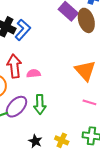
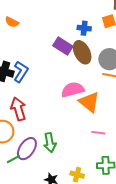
pink semicircle: (34, 73) -> (73, 90), moved, size x1.6

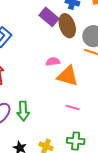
pink semicircle: (73, 90) -> (53, 62), size x0.6
orange triangle: (89, 102) -> (68, 76), turned -30

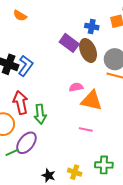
pink line: (73, 108) -> (86, 129), moved
green arrow: (23, 111) -> (40, 114), moved

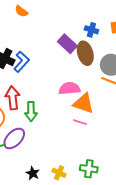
pink semicircle: (76, 87) -> (69, 88), size x1.5
pink line: (86, 129) -> (80, 122), moved

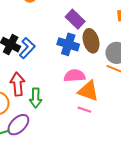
blue cross: (91, 30) -> (68, 44), moved, size x1.5
purple rectangle: (67, 44) -> (75, 19), moved

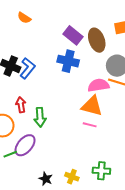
brown ellipse: (91, 41) -> (97, 40), moved
pink semicircle: (75, 76) -> (98, 85), moved
red arrow: (18, 84) -> (21, 105), size x0.7

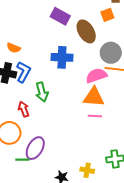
orange semicircle: (24, 18) -> (14, 48), moved
purple rectangle: (73, 35) -> (60, 16), moved
green arrow: (40, 117) -> (42, 92), moved
green line: (10, 154) -> (22, 160), turned 32

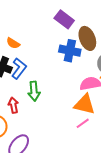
blue cross: (62, 57) -> (70, 51), moved
pink line: (95, 116) -> (83, 123), turned -48

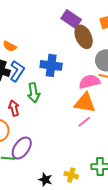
purple rectangle: (64, 19) -> (71, 19), moved
blue cross: (70, 51) -> (51, 65), moved

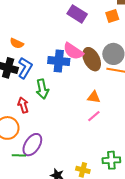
brown ellipse: (84, 37) -> (92, 59), moved
pink semicircle: (89, 82) -> (73, 51), moved, turned -130
orange triangle: (85, 103) -> (94, 97), size x0.6

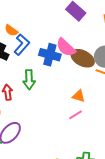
brown ellipse: (92, 59) -> (83, 58), turned -45
blue L-shape: (25, 68) -> (22, 45), moved

